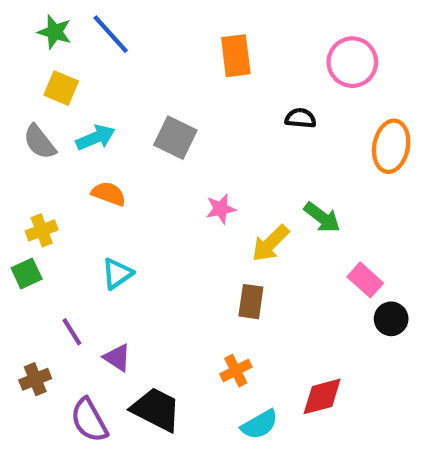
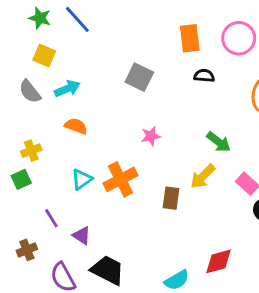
orange rectangle: (236, 56) -> (190, 38), moved
gray square: (175, 138) -> (139, 77), moved
yellow arrow: (270, 243) -> (203, 176), moved
orange cross: (236, 371) -> (121, 179), moved, size x1.6

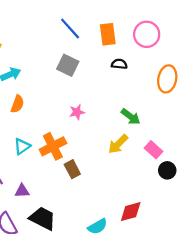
blue line: (77, 19) -> (70, 29), moved
orange semicircle: (76, 126) -> (17, 104), turned 90
brown rectangle: (171, 198) -> (72, 169), moved, turned -36
purple triangle: (82, 236) -> (22, 191), turned -35

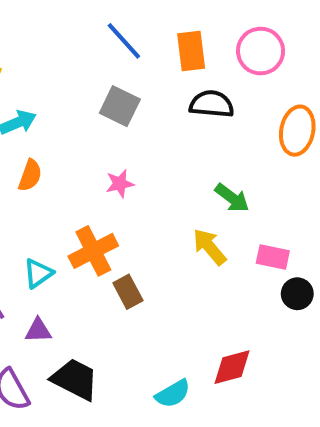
black semicircle: (119, 64) -> (212, 104), size x1.5
pink star: (77, 112) -> (120, 184), moved
yellow arrow: (118, 144) -> (210, 247), turned 95
cyan triangle: (22, 146) -> (38, 273), moved
pink rectangle: (154, 150) -> (273, 257), turned -30

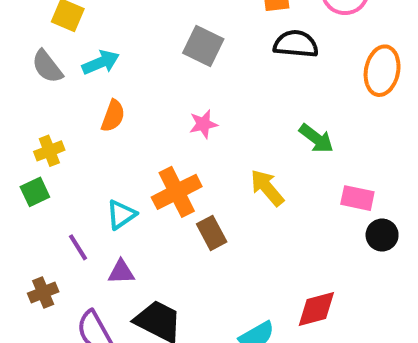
yellow arrow: (210, 247) -> (267, 188), moved

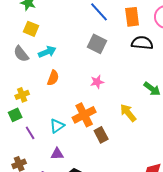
purple line: (78, 247) -> (30, 133), moved

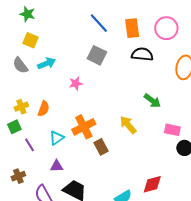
orange semicircle: (53, 78) -> (44, 109), moved
pink star: (97, 82) -> (76, 84), moved

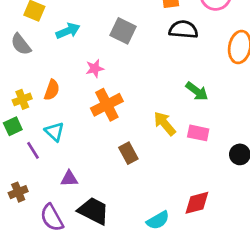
cyan arrow: (47, 63) -> (68, 31), moved
orange semicircle: (44, 109) -> (52, 90), moved
orange cross: (84, 127) -> (107, 105), moved
pink rectangle: (172, 130) -> (198, 133), moved
cyan triangle: (57, 138) -> (54, 132), moved, turned -42

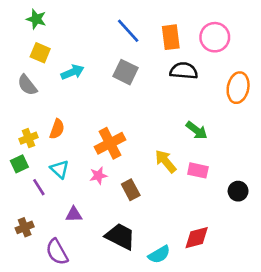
pink star: (95, 68) -> (98, 176), moved
black trapezoid: (93, 211) -> (120, 236), moved

